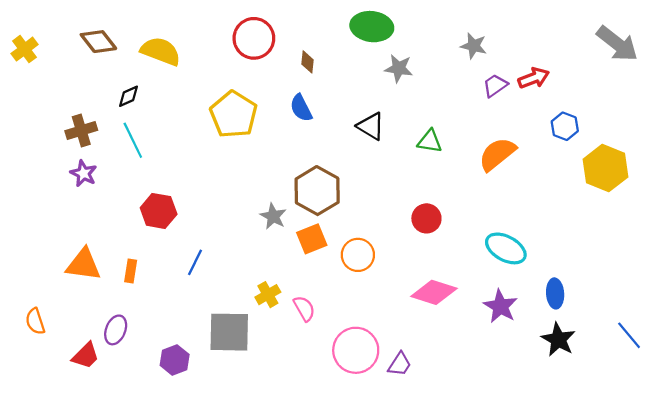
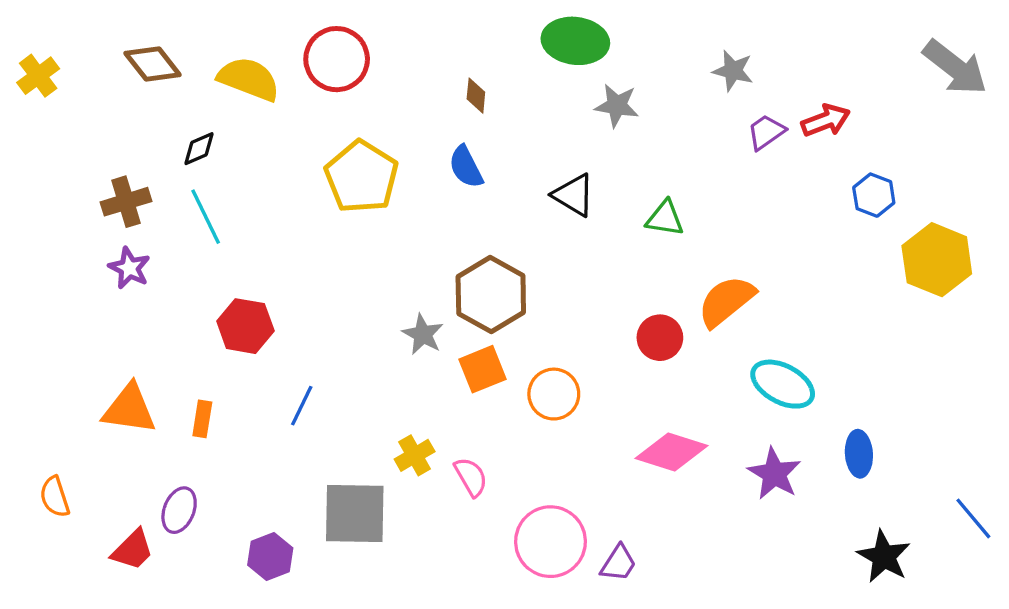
red circle: (254, 38) -> (337, 59), moved
orange semicircle: (497, 154) -> (726, 301), moved
black star: (558, 340) -> (884, 557), moved

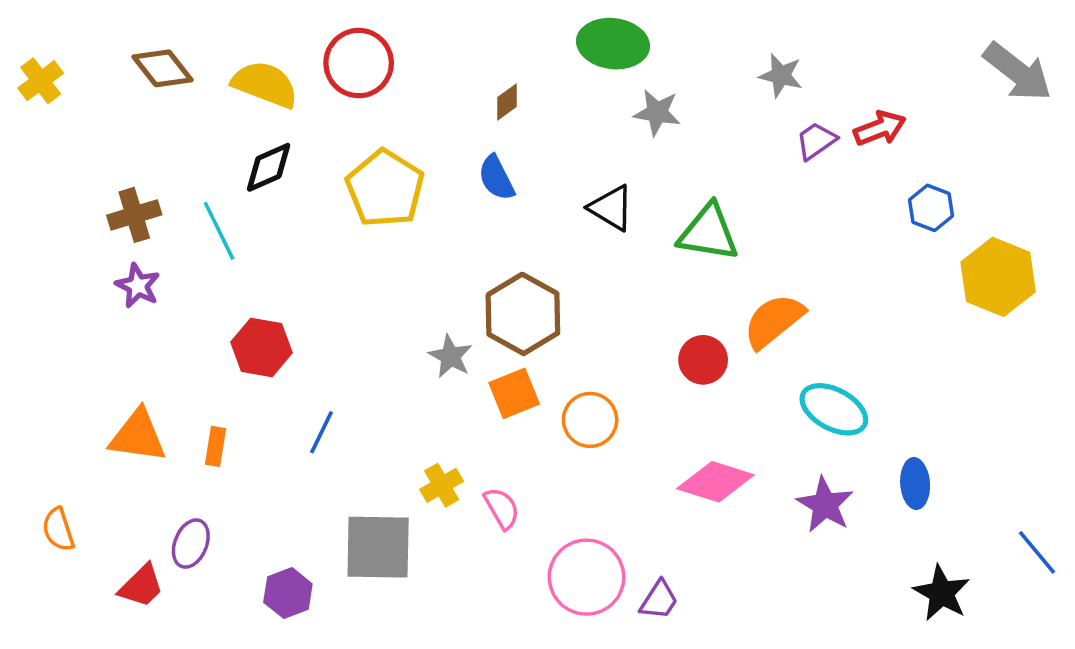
brown diamond: (476, 96) -> (507, 102), turned 48
black diamond: (199, 149) -> (269, 167), moved, size x1.4
green triangle: (665, 218) -> (708, 233), size x1.5

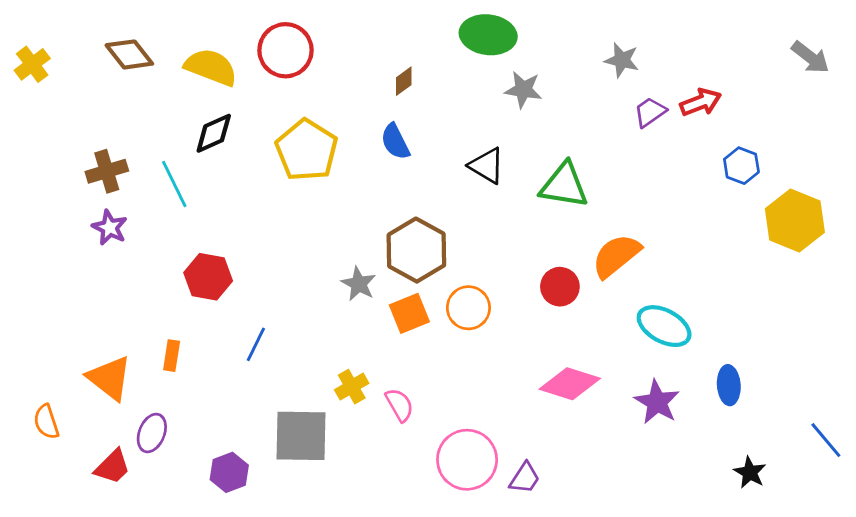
gray arrow: (1018, 72) -> (810, 57), size x0.7
orange circle: (590, 420) -> (468, 308), moved
orange triangle: (138, 436) -> (110, 378), moved, turned 30
black star: (942, 593) -> (750, 472), size x0.7

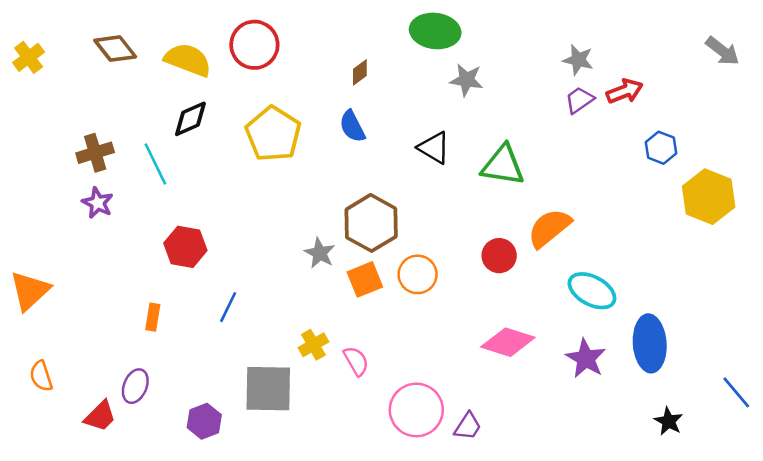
gray star: (622, 60) -> (578, 60), moved
orange triangle: (110, 378) -> (30, 291), moved, turned 39
blue ellipse: (729, 385) -> (650, 343), size x1.6

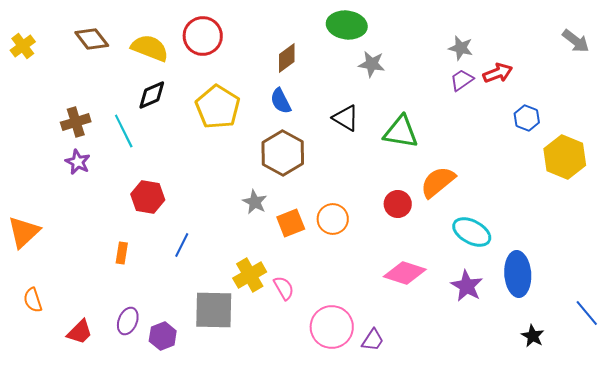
brown diamond: (360, 72) -> (287, 58), size x1.4
brown hexagon: (371, 223) -> (283, 153), moved
yellow cross: (313, 345) -> (250, 275), size x1.4
purple ellipse: (135, 386) -> (128, 321), moved

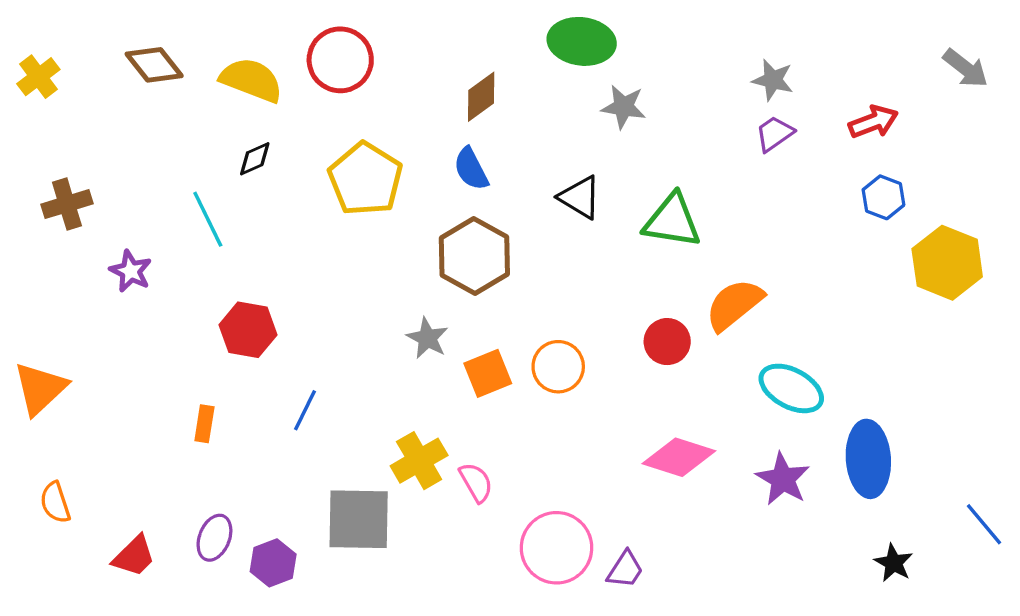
red arrow: (498, 73) -> (873, 122), moved
black diamond: (152, 95) -> (255, 159), size x0.7
brown cross: (76, 122) -> (67, 204), moved

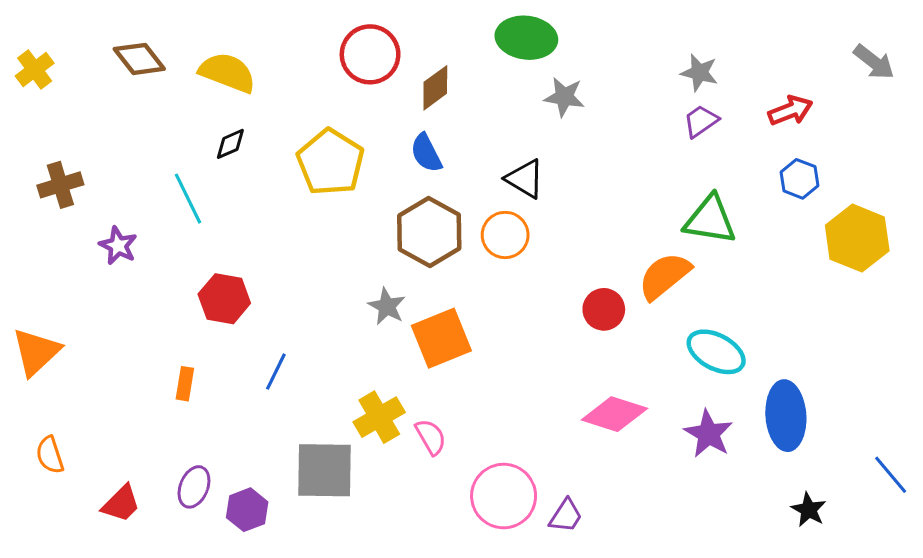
red circle: (340, 60) -> (370, 54), moved
green triangle: (672, 221) -> (710, 220), moved
orange circle: (558, 367) -> (505, 235), moved
orange square: (488, 373) -> (441, 338), size x1.4

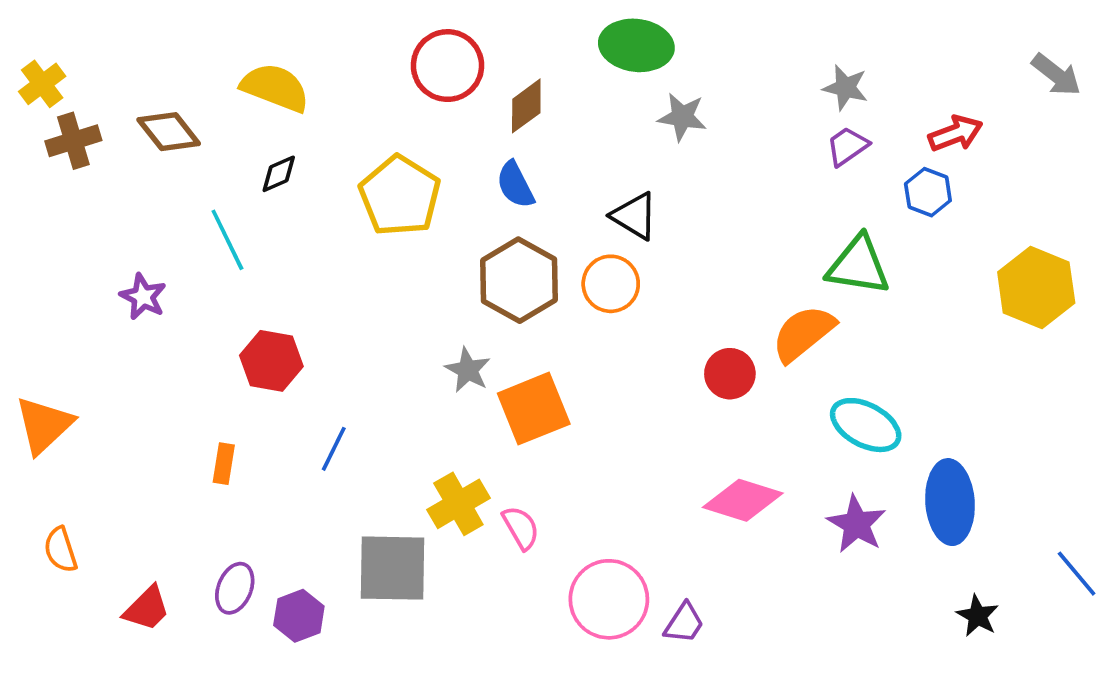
brown diamond: (139, 59) -> (169, 132), moved
blue hexagon: (800, 179) -> (928, 192), moved
brown cross: (60, 185) -> (73, 141), moved

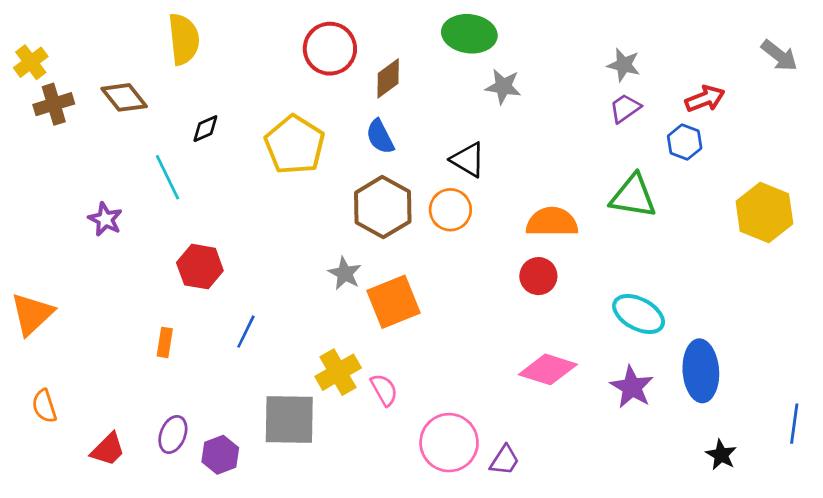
yellow semicircle: (275, 88) -> (184, 39), moved, turned 63
orange semicircle: (803, 333) -> (552, 222), moved, turned 39
blue line: (1077, 574) -> (794, 424), turned 48

